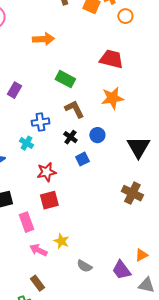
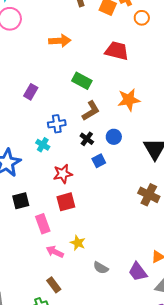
red trapezoid: (111, 59) -> (117, 51), moved
brown L-shape: (74, 109) -> (91, 111), turned 85

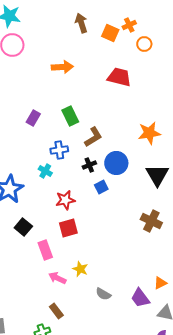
green rectangle: (82, 81) -> (70, 116), moved, turned 36
orange star: (129, 100) -> (149, 133), moved
blue circle: (114, 137) -> (116, 163), size x1.5
black cross: (87, 139) -> (89, 165), turned 32
black square: (21, 201) -> (23, 227), turned -36

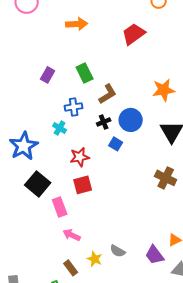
red trapezoid: (119, 77) -> (134, 34), turned -50
blue square: (101, 187) -> (116, 144), turned -32
black square: (23, 227) -> (38, 184), size x1.4
yellow star: (80, 269) -> (95, 259), moved

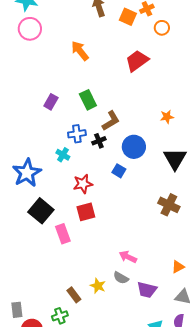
orange arrow: (77, 24) -> (80, 51), turned -125
orange star: (164, 90) -> (167, 117), size x0.6
black cross: (104, 122) -> (99, 141), moved
pink arrow: (72, 235) -> (128, 257), moved
purple trapezoid: (155, 255) -> (147, 290), moved, turned -40

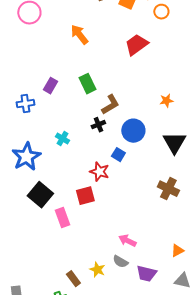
blue cross: (77, 134) -> (25, 104), moved
red star: (83, 184) -> (99, 172), moved, turned 30

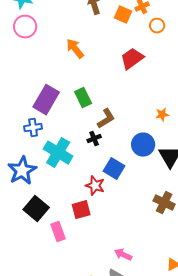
purple rectangle: (50, 86) -> (46, 100), size x1.8
blue cross: (25, 104) -> (33, 128), moved
blue circle: (133, 131) -> (143, 145), moved
cyan cross: (62, 139) -> (58, 153), size x2.0
blue square: (118, 155) -> (114, 169), size x1.5

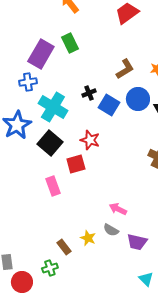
green rectangle: (83, 98) -> (70, 43), moved
brown L-shape: (106, 119) -> (125, 69), moved
blue square: (114, 169) -> (109, 105), moved
black square: (36, 209) -> (50, 143), moved

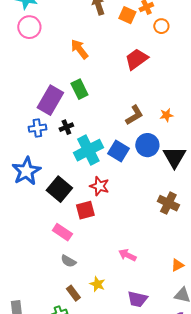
black cross: (89, 93) -> (66, 127), moved
cyan cross: (53, 107) -> (88, 150), moved, turned 32
pink rectangle: (53, 186) -> (62, 232), turned -36
gray semicircle: (111, 230) -> (68, 261), moved
purple trapezoid: (137, 242) -> (137, 299), moved

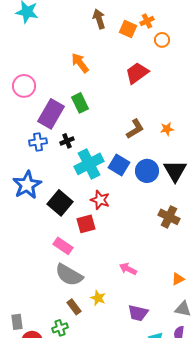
pink circle: (29, 27) -> (24, 86), moved
blue circle: (147, 145) -> (147, 171), moved
gray semicircle: (68, 261) -> (69, 275), size x1.8

